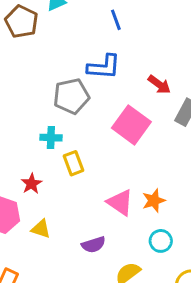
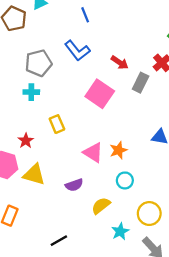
blue L-shape: (104, 67) -> (77, 51), turned 50
gray pentagon: (71, 96) -> (39, 63), moved
cyan cross: (51, 138) -> (31, 92), moved
yellow triangle: (41, 229) -> (34, 175), size x1.5

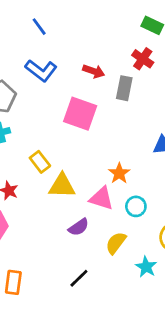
pink triangle: (93, 152) -> (101, 198), moved
yellow triangle: (34, 175) -> (62, 186), moved
black line: (59, 241) -> (79, 278), moved

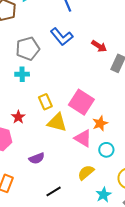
pink square: (80, 114) -> (81, 102), moved
purple semicircle: (79, 227) -> (37, 158), moved

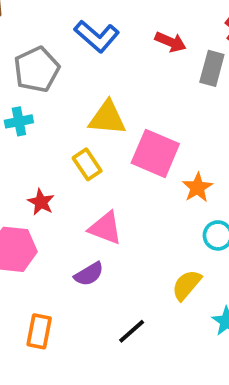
cyan cross: (22, 74) -> (19, 121), moved
yellow triangle: (57, 123) -> (107, 118), moved
pink triangle: (83, 138) -> (105, 228), moved

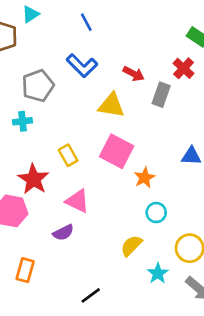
yellow triangle: (107, 118) -> (111, 105), moved
red star: (41, 202) -> (33, 179), size x1.6
black line: (132, 331) -> (91, 295), moved

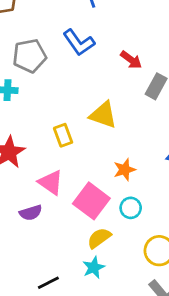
yellow triangle: (111, 105) -> (103, 115), moved
pink square: (117, 151) -> (91, 201), moved
yellow rectangle: (68, 155) -> (63, 135), moved
cyan star: (158, 273) -> (94, 267), moved

